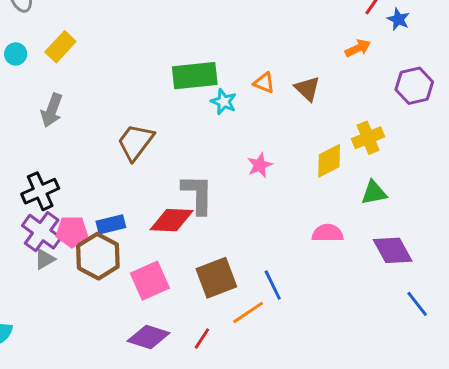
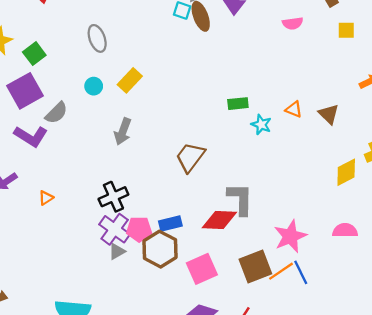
green rectangle: (195, 76) -> (238, 104), size x0.6
pink star: (260, 165) -> (290, 236), moved, size x1.6
orange line: (248, 312) -> (281, 271), moved

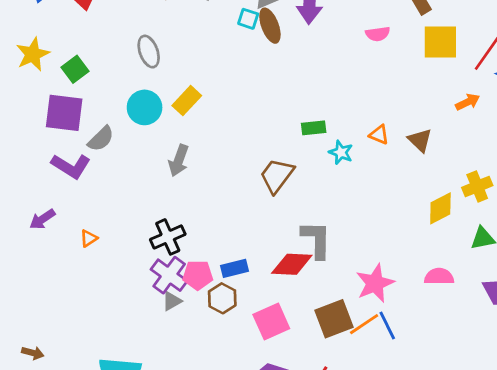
yellow square: (346, 30) -> (440, 42), size x1.8
cyan circle: (94, 86) -> (145, 107), size x1.6
purple square: (25, 91) -> (64, 113), turned 36
brown trapezoid: (190, 157) -> (277, 176), moved
brown hexagon: (160, 249) -> (222, 298), size x0.7

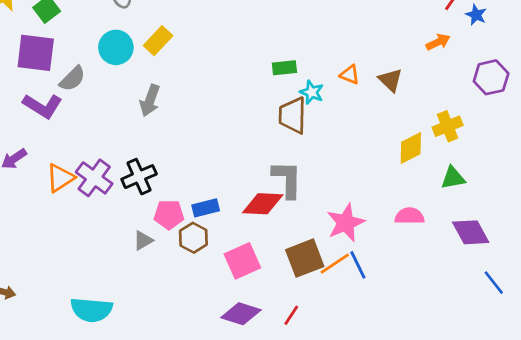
brown trapezoid: (277, 176) -> (293, 115), moved, turned -36
orange triangle: (89, 238) -> (60, 178), size x1.6
purple cross: (169, 275) -> (94, 178), moved

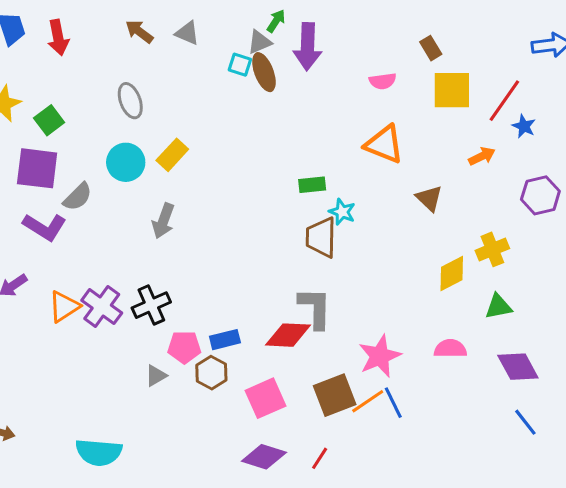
orange triangle: (350, 75) -> (384, 144), moved, size x1.8
blue line: (494, 283) -> (525, 422), moved

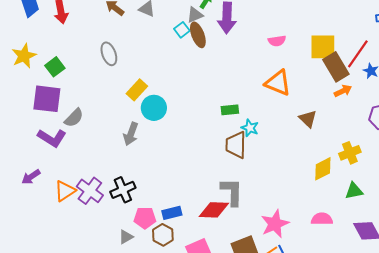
brown rectangle: (431, 48) -> (336, 67), moved, size x1.8
cyan square: (240, 65) -> (182, 30), turned 35
cyan circle: (126, 162) -> (154, 108), moved

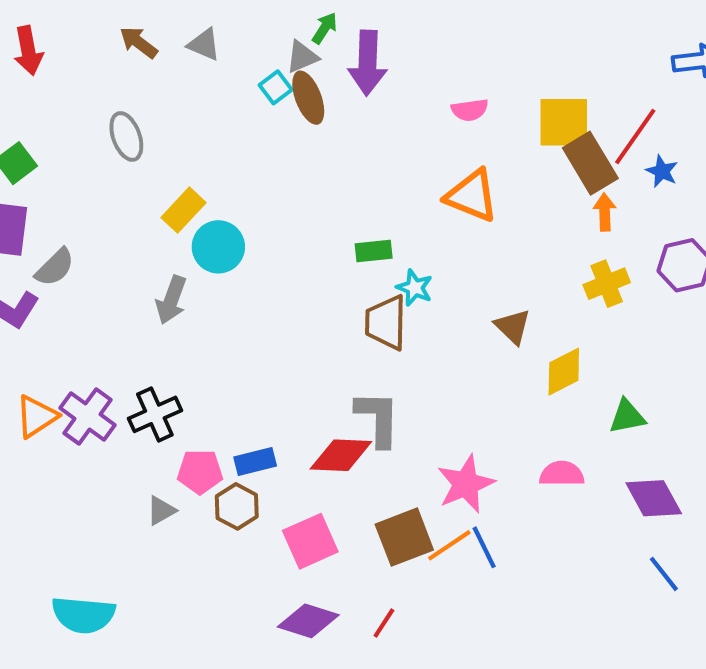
orange arrow: (343, 91) -> (605, 212), turned -66
brown triangle: (308, 119) -> (513, 327), moved
yellow cross: (350, 153) -> (607, 284), moved

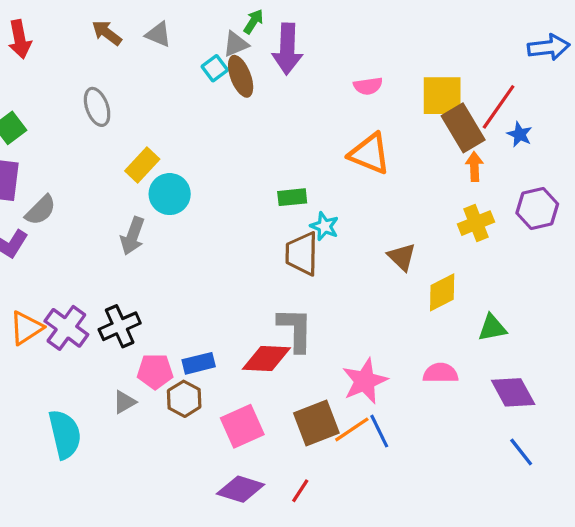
cyan semicircle: (83, 615) -> (65, 434), moved, turned -108

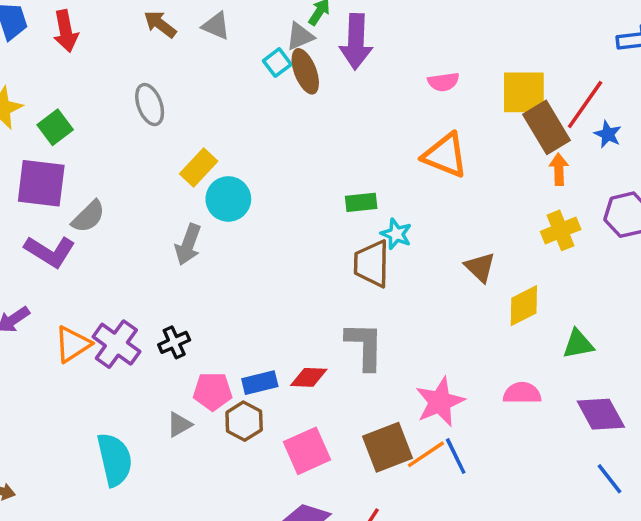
black cross: (120, 326) -> (174, 342), size x0.7
red diamond: (266, 358) -> (309, 377), moved, size x0.7

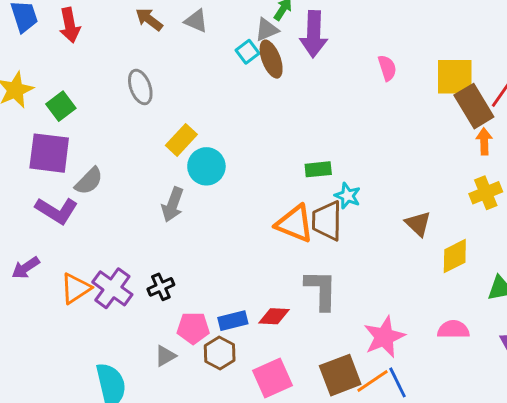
pink semicircle: (443, 82) -> (387, 68), turned -100
orange triangle: (445, 155) -> (295, 224), moved

